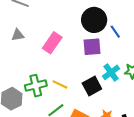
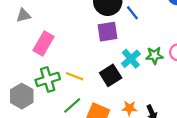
gray triangle: (18, 35) -> (23, 15), moved
pink rectangle: (52, 43) -> (43, 44), moved

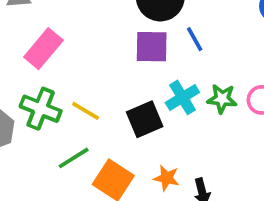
blue line: (132, 13) -> (195, 39), moved
green cross: (48, 79) -> (41, 109), turned 30

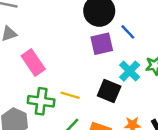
pink rectangle: (43, 49) -> (33, 63), turned -60
black square: (145, 119) -> (109, 91), turned -30

